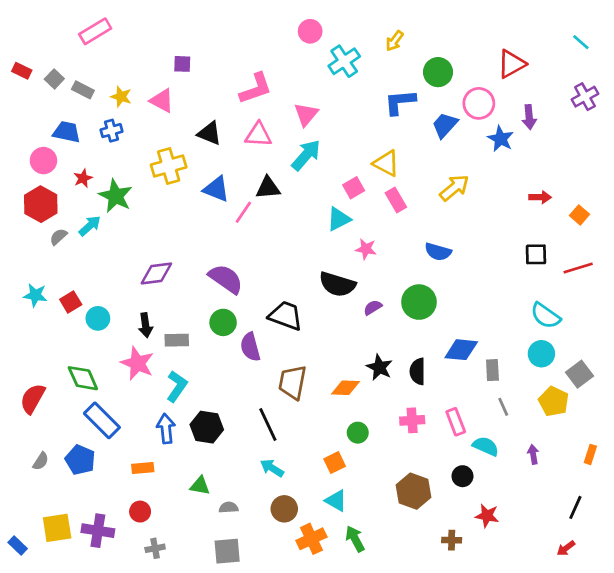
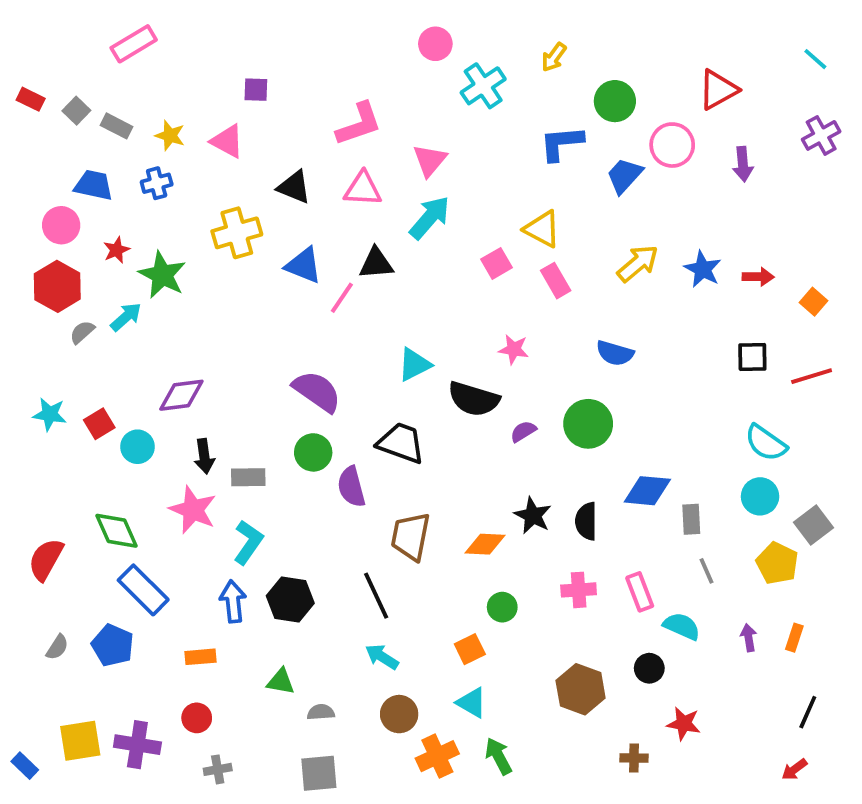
blue star: (501, 139) -> (703, 269), moved
cyan triangle: (339, 219) -> (414, 365), moved
purple diamond: (156, 273) -> (181, 395), moved
orange rectangle: (590, 454) -> (794, 638), moved

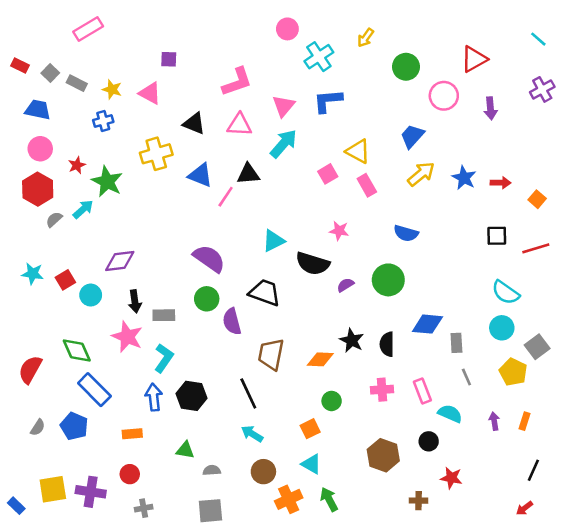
blue L-shape: (561, 143) -> (328, 101), moved
blue trapezoid: (624, 176) -> (412, 136), moved
blue trapezoid: (94, 185) -> (38, 110), moved

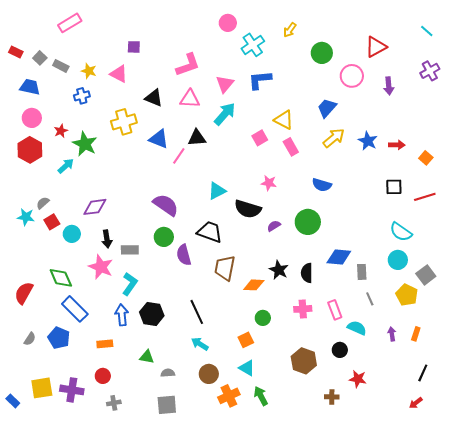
gray semicircle: (54, 219) -> (43, 203), moved
brown trapezoid: (271, 354) -> (225, 268), moved

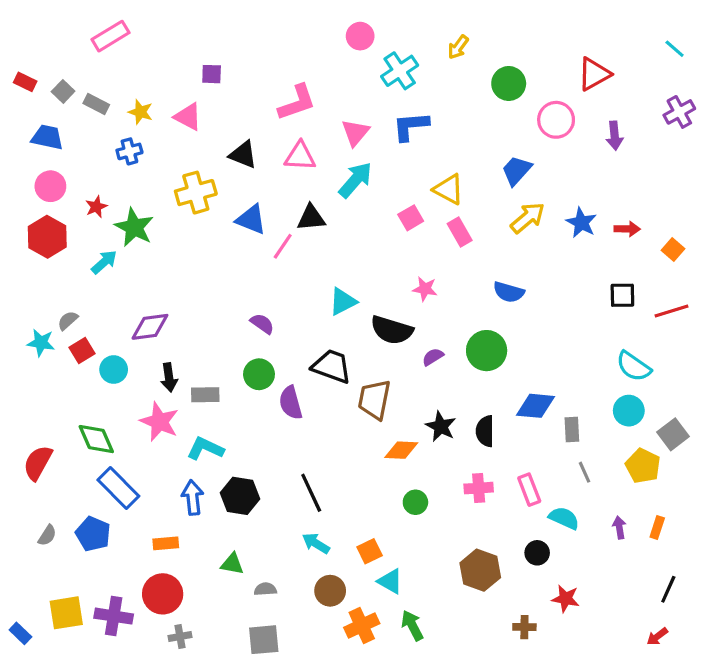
purple semicircle: (166, 205) -> (262, 324), size x0.6
brown trapezoid: (225, 268) -> (374, 400), moved
cyan L-shape: (130, 284) -> (205, 449), turned -100
orange square: (246, 340) -> (370, 551), moved
red circle: (103, 376) -> (163, 594), size x1.6

